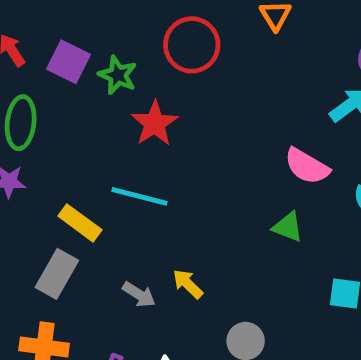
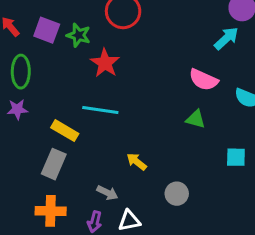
gray arrow: (139, 295) -> (107, 193), moved

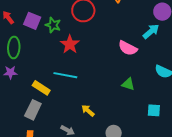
pink semicircle: (204, 80) -> (128, 48), moved

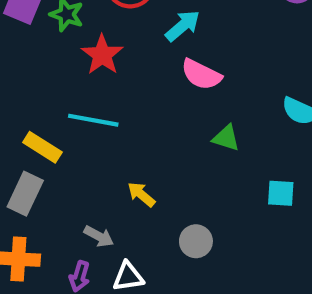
cyan arrow: (151, 31) -> (183, 26), moved
pink semicircle: (128, 48) -> (201, 74), moved

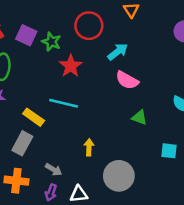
yellow arrow: (141, 194) -> (89, 147), turned 49
gray arrow: (99, 236) -> (54, 170), moved
gray circle: (196, 241) -> (119, 176), size x1.6

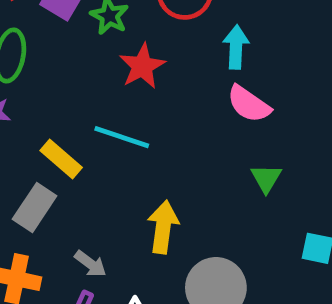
cyan arrow: (118, 52) -> (236, 47), turned -55
green triangle: (139, 117) -> (266, 178), turned 35
yellow arrow: (89, 147) -> (163, 227), size x1.5

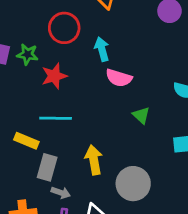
red star: (142, 66) -> (54, 76), turned 30
gray rectangle: (35, 207) -> (47, 167), moved

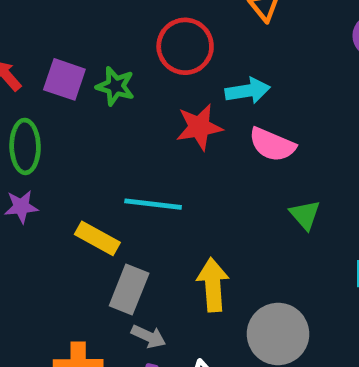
cyan arrow: (102, 49) -> (248, 91), turned 90
red star: (54, 76) -> (199, 127), moved

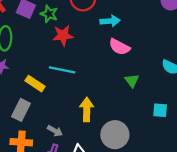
red star: (199, 127) -> (63, 35), moved
gray rectangle: (129, 289) -> (21, 110), moved

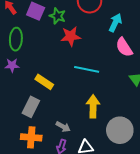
cyan arrow: (110, 21) -> (115, 23), turned -60
pink semicircle: (119, 47) -> (124, 47), turned 30
cyan line: (62, 70) -> (87, 69), moved

